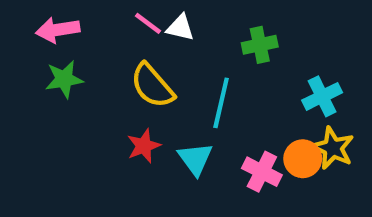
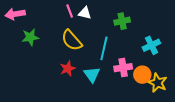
pink line: (148, 23) -> (70, 11), turned 32
pink arrow: (58, 30) -> (15, 14), moved
yellow star: (333, 148) -> (157, 83), moved
pink cross: (262, 172) -> (123, 68), moved, turned -36

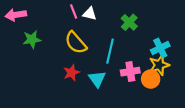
green cross: (122, 21) -> (129, 22), turned -35
yellow star: (157, 83) -> (159, 65), moved, turned 30

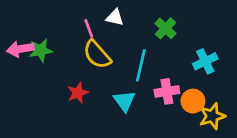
pink line: (74, 12) -> (89, 28), moved
pink arrow: (16, 15) -> (20, 49), moved
yellow star: (159, 65) -> (212, 116), moved
red star: (71, 73) -> (78, 93), moved

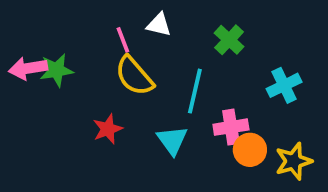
orange circle: (193, 101) -> (250, 150), moved

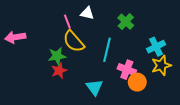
green star: (56, 70) -> (57, 56), moved
pink cross: (231, 127) -> (127, 70), turned 30
cyan triangle: (172, 140) -> (94, 87), moved
yellow star: (294, 161) -> (161, 65), moved

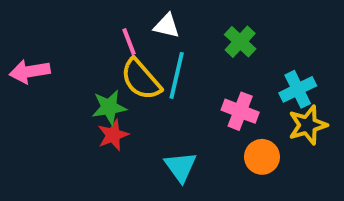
cyan line: (107, 50) -> (177, 75), moved
pink cross: (127, 70) -> (240, 111), moved

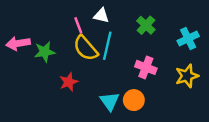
cyan cross: (298, 89) -> (188, 39), moved
green star: (109, 107) -> (45, 52), moved
orange circle: (262, 157) -> (134, 100), moved

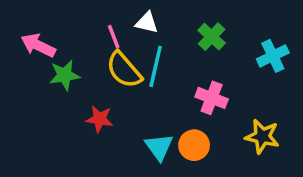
pink arrow: (18, 43) -> (38, 45), moved, turned 35
yellow star: (187, 76) -> (262, 136), moved, turned 30
red star: (69, 82) -> (100, 119), turned 30

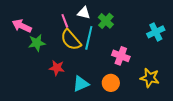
green cross: (212, 37) -> (106, 21), moved
cyan triangle: (159, 147) -> (81, 84), moved, turned 42

